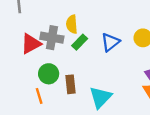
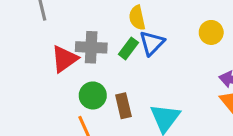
yellow semicircle: (72, 24) -> (137, 18), moved
blue triangle: (110, 42) -> (152, 43), moved

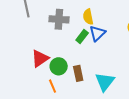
gray cross: (91, 47) -> (59, 19), moved
red triangle: (64, 59) -> (40, 58), moved

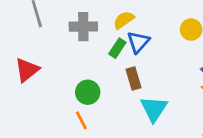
yellow semicircle: (88, 17) -> (124, 20), turned 70
red triangle: (40, 58) -> (27, 70), moved
brown rectangle: (78, 73) -> (134, 78), moved

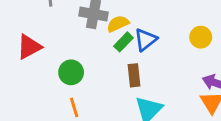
yellow semicircle: (124, 20) -> (118, 24), moved
green circle: (88, 92) -> (71, 72), moved

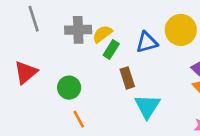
yellow circle: (201, 37) -> (181, 30), size x1.5
blue triangle: (146, 40) -> (147, 42), moved, turned 35

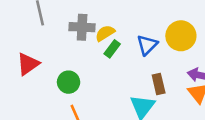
blue triangle: (147, 42) -> (147, 45), turned -35
brown rectangle: (127, 78) -> (159, 84), moved

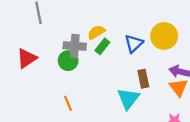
gray cross: (82, 27) -> (75, 46), moved
green circle: (69, 82) -> (68, 61), moved

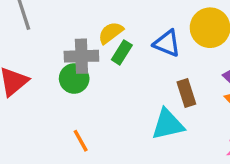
blue triangle: (134, 44) -> (167, 43), turned -48
cyan triangle: (128, 99) -> (168, 124), turned 45

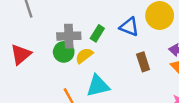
yellow semicircle: (111, 33) -> (84, 56), moved
cyan triangle: (168, 124) -> (98, 86), moved

